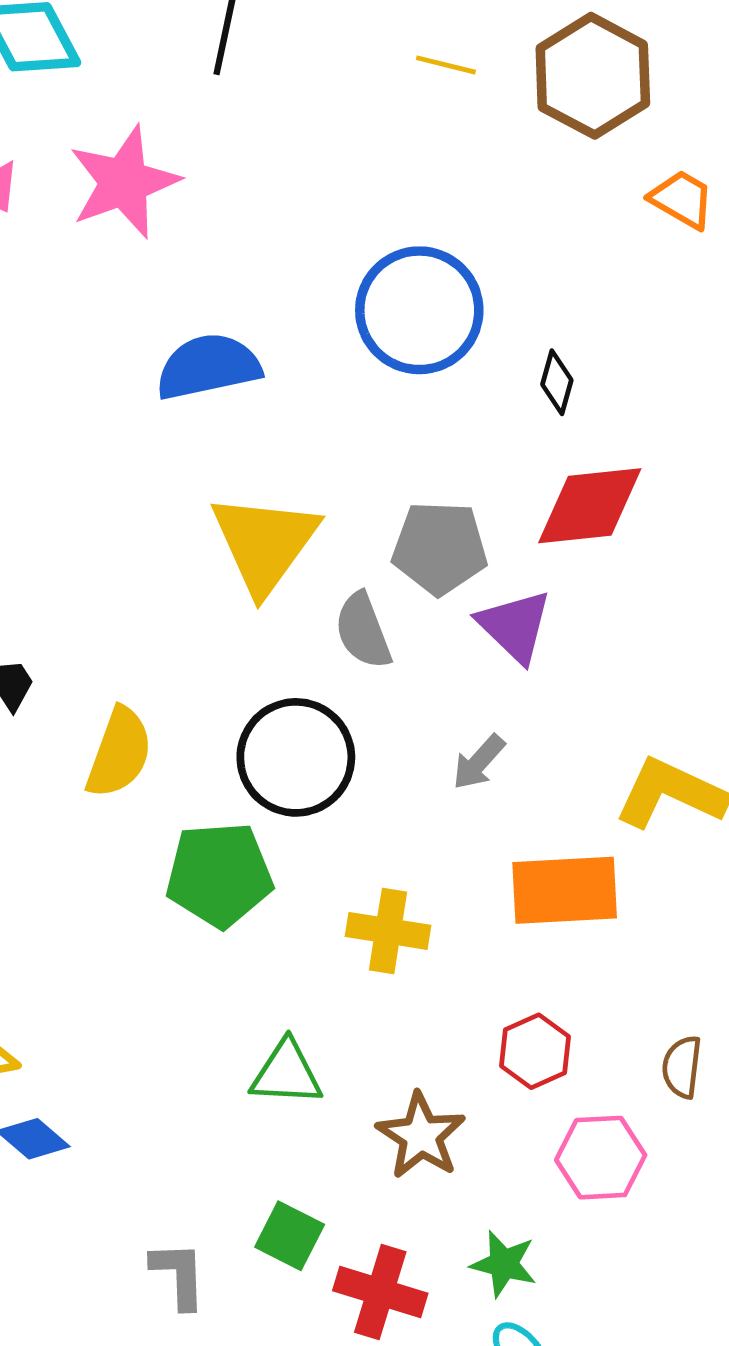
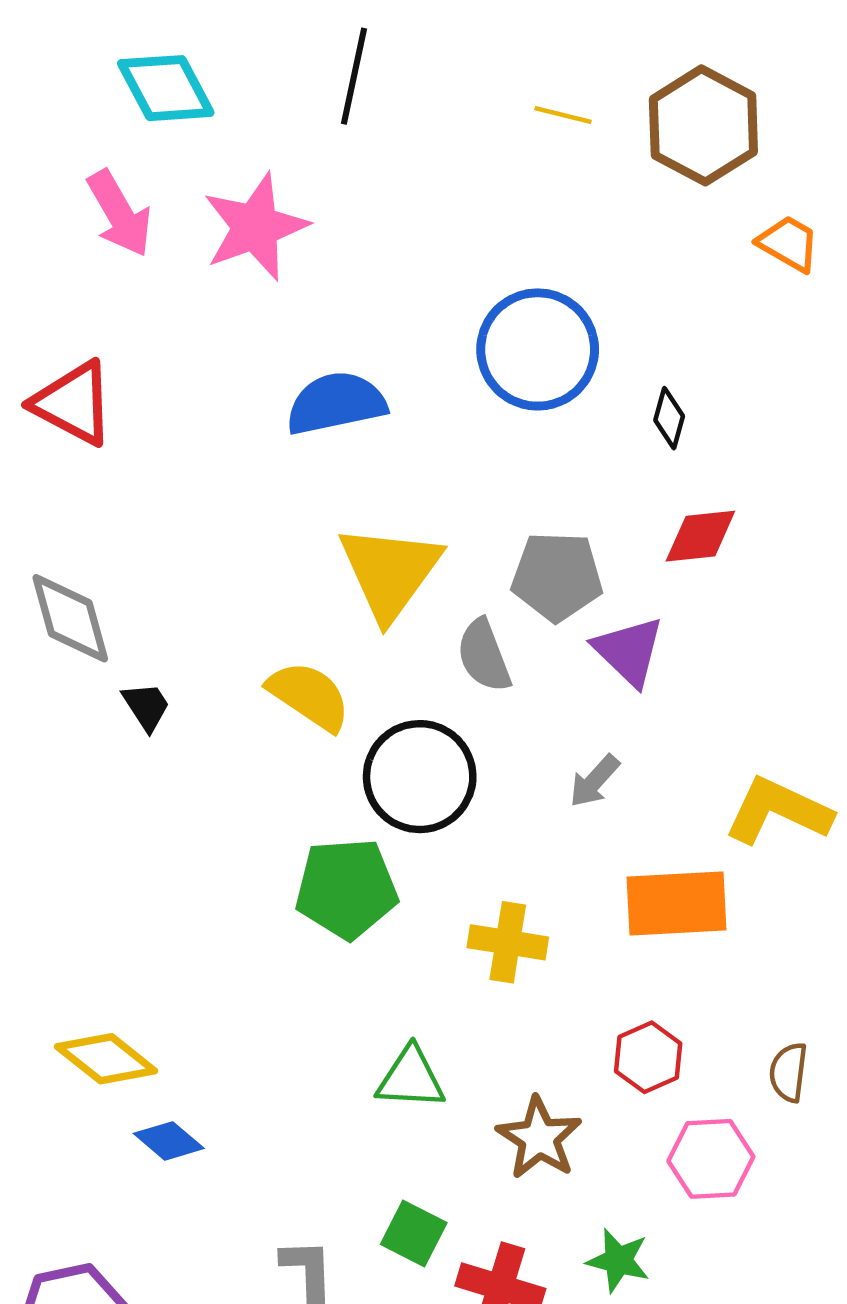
red diamond: (590, 506) -> (700, 536), size x0.7
yellow semicircle: (119, 753) -> (309, 696), moved, turned -76

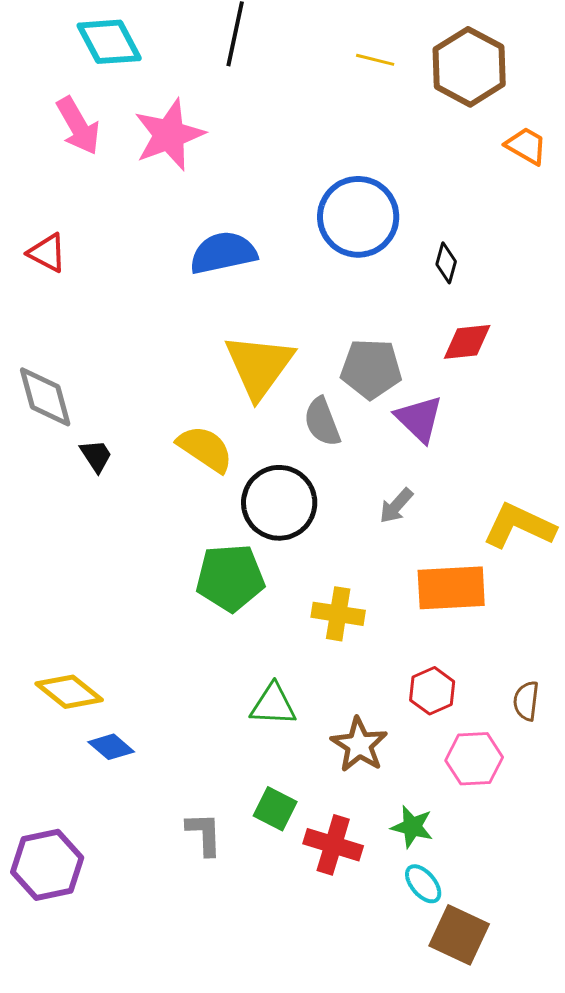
red triangle: (73, 403) -> (47, 253), size x0.7

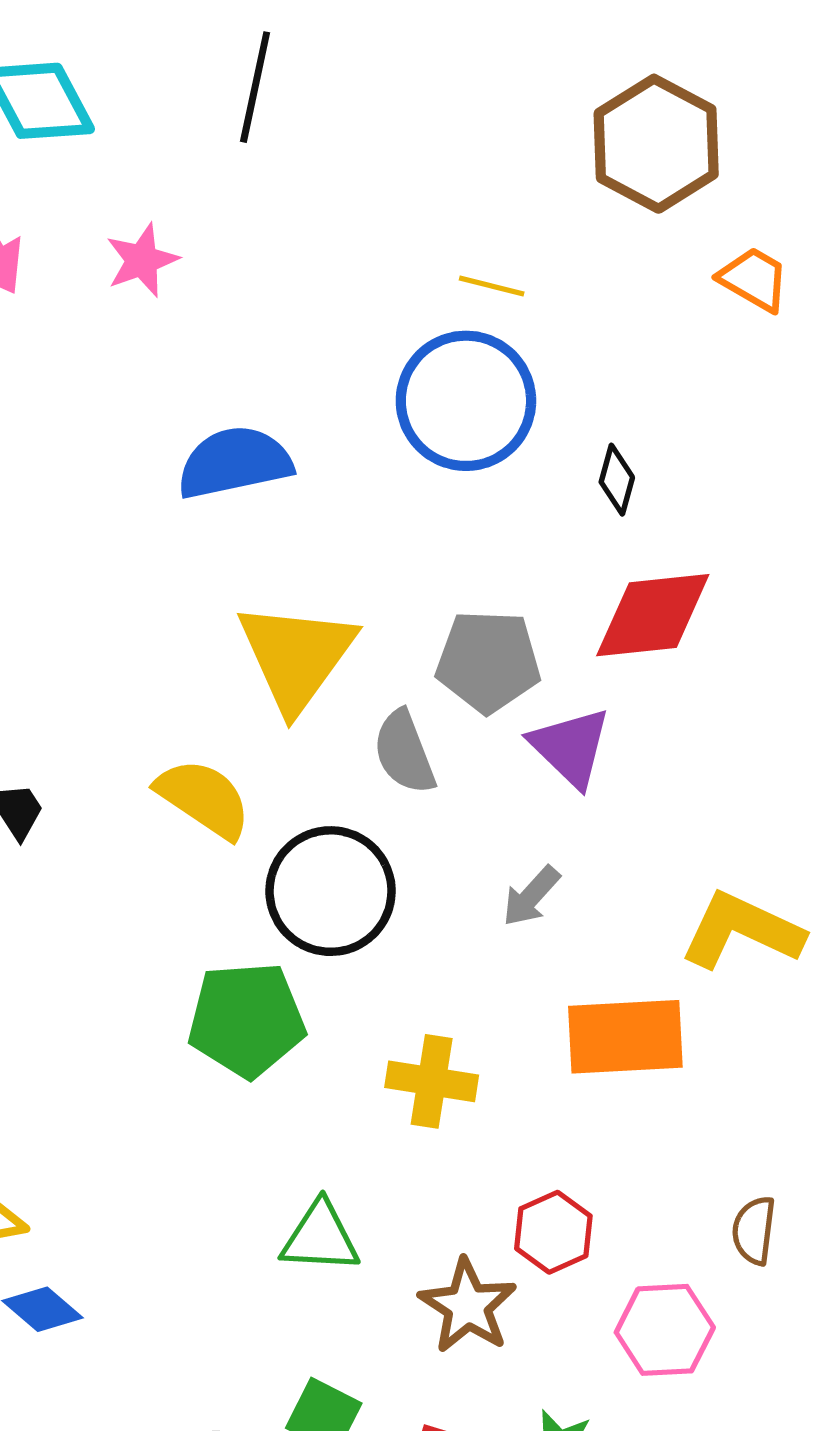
yellow line: (375, 60) -> (492, 286), moved
pink star: (169, 135) -> (142, 260), size x0.6
red diamond: (467, 342) -> (653, 615), size x1.4
red hexagon: (432, 691) -> (553, 1232), moved

